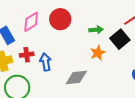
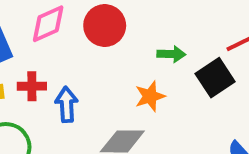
orange star: (98, 53) -> (150, 96), moved

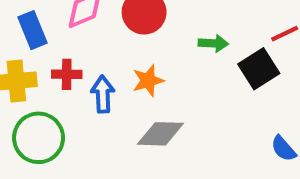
orange star: (150, 96) -> (148, 81), moved

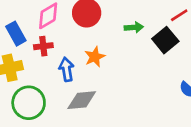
red cross: (67, 74) -> (43, 46), moved
gray diamond: (160, 134) -> (82, 100), moved

